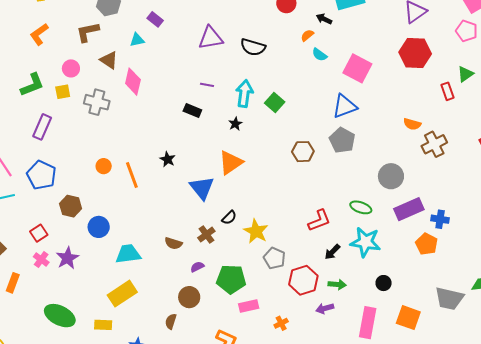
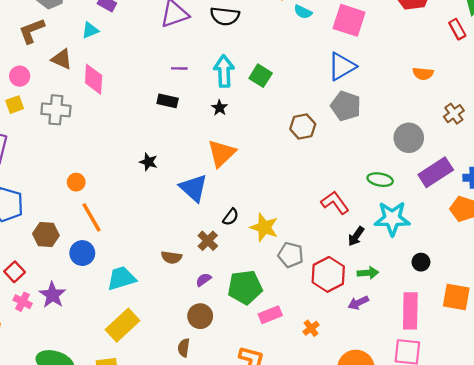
brown cross: (434, 144) -> (454, 114), moved, size x0.7
orange line: (132, 175) -> (91, 217), moved
red L-shape: (319, 220) -> (335, 203), turned -95

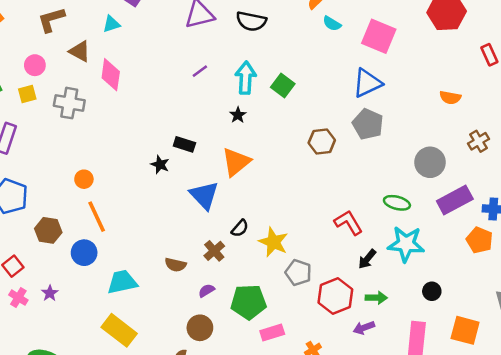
purple line: (179, 68) -> (200, 71), turned -42
black rectangle: (168, 101) -> (184, 144), moved
purple star: (52, 295) -> (50, 293), size x0.6
yellow rectangle: (122, 325) -> (119, 330), turned 76

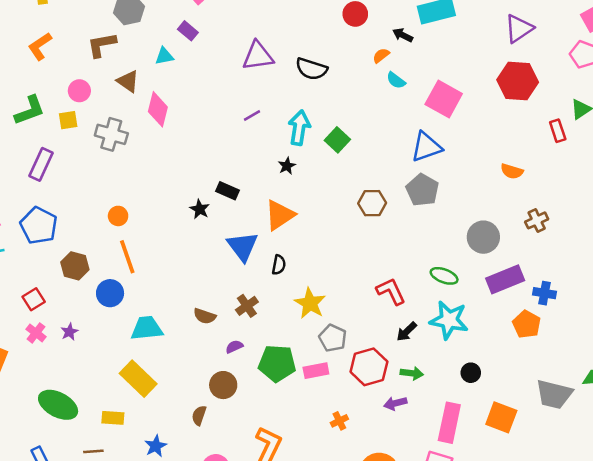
black semicircle: (240, 228) -> (279, 265), moved, turned -36
pink rectangle: (272, 332) -> (316, 371), moved

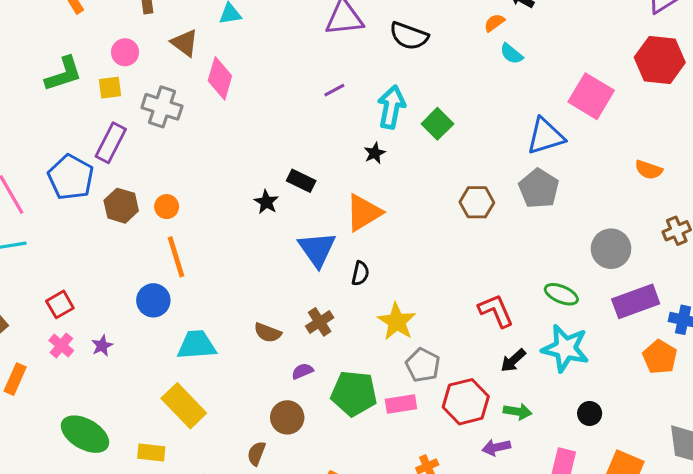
pink square: (444, 99) -> (591, 96), moved
purple rectangle: (41, 164) -> (111, 143), moved
blue pentagon: (39, 226) -> (71, 177), moved
brown hexagon: (75, 266) -> (121, 206), moved

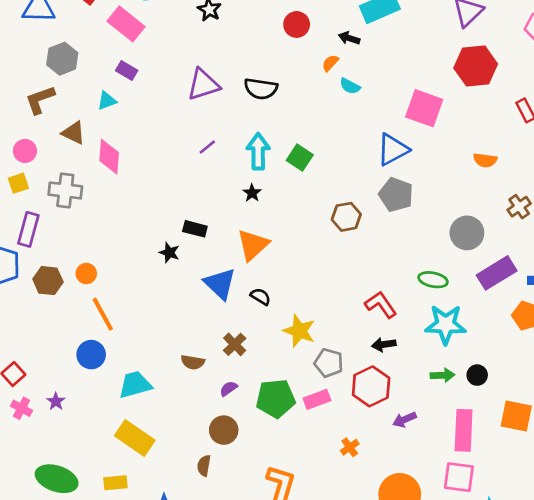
black semicircle: (360, 273) -> (261, 297), turned -60
black arrow: (513, 360) -> (384, 344), moved, turned 45
green arrow: (518, 411) -> (443, 375), moved

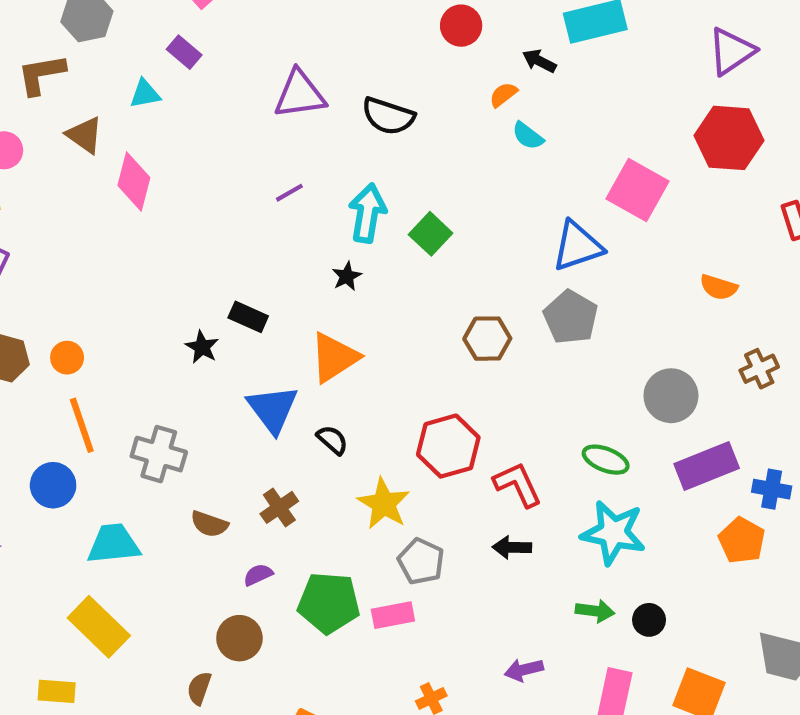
gray cross: (65, 190) -> (159, 454), moved
red hexagon: (371, 386) -> (448, 446), moved

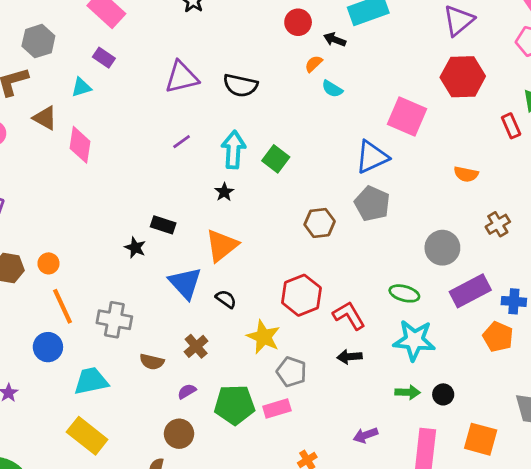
red circle: (461, 26) -> (298, 22), moved

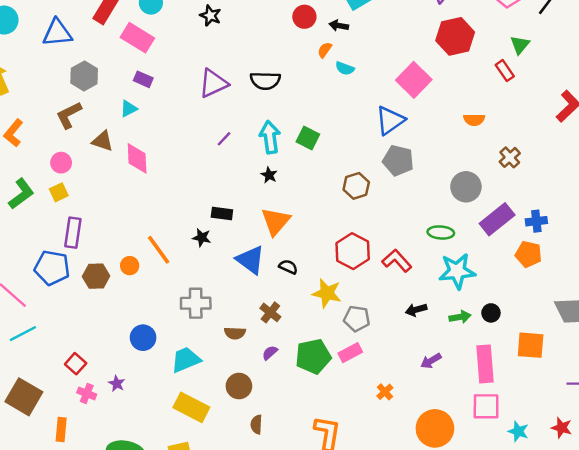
pink square: (407, 117) -> (414, 80), turned 32
orange line: (63, 306) -> (159, 250), moved
black arrow: (349, 357) -> (416, 310), moved
brown circle: (179, 434) -> (239, 386), moved

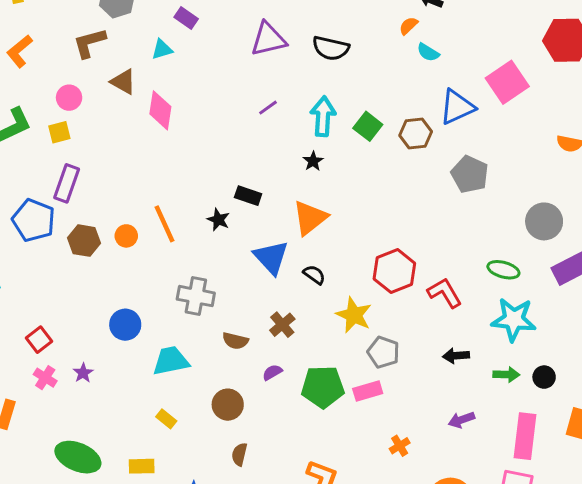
blue triangle: (390, 120) -> (457, 107), moved
brown hexagon: (356, 186) -> (416, 133), moved
yellow rectangle: (191, 407) -> (166, 419), size x0.5

